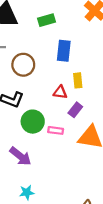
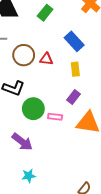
green rectangle: (46, 20) -> (45, 13), turned -35
blue rectangle: (64, 51) -> (74, 41), moved, turned -48
red triangle: (60, 92) -> (46, 59), moved

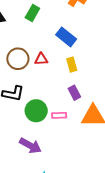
purple rectangle: (73, 97) -> (74, 93), turned -56

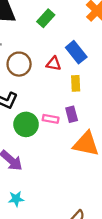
red triangle: (41, 59) -> (54, 64), moved
pink rectangle: (59, 115) -> (51, 119), moved

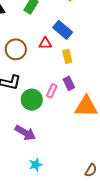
pink rectangle: (51, 119) -> (52, 91), turned -64

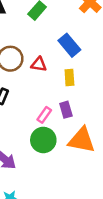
red triangle: (45, 43) -> (39, 64), moved
green circle: (32, 100) -> (43, 140), moved

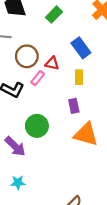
pink rectangle: (44, 115) -> (38, 78), moved
green circle: (43, 140) -> (37, 126), moved

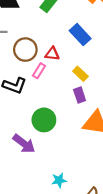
yellow rectangle: (79, 77) -> (80, 74), moved, turned -40
cyan star: (18, 183) -> (59, 180), moved

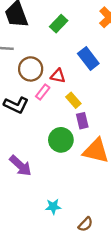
yellow rectangle: (80, 74) -> (73, 100), moved
green circle: (44, 120) -> (61, 140), moved

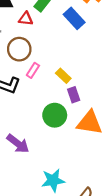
blue rectangle: (88, 59) -> (74, 18), moved
red triangle: (58, 76) -> (26, 19), moved
cyan star: (53, 207) -> (53, 180), size x1.5

